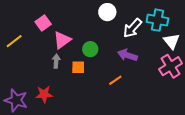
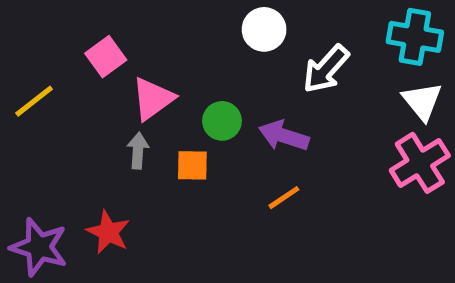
cyan cross: (157, 20) -> (415, 37), moved
purple arrow: (127, 55) -> (284, 136), moved
red star: (44, 94) -> (108, 232), turned 30

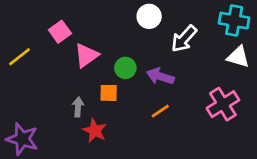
white triangle: (422, 101) -> (238, 57), turned -35
gray arrow: (138, 151) -> (78, 107), moved
pink cross: (420, 163) -> (223, 104), moved
red star: (108, 232) -> (95, 131), moved

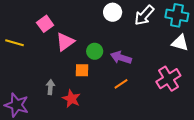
white arrow: (184, 39) -> (144, 15), moved
yellow line: (20, 57) -> (15, 43), turned 54
gray arrow: (78, 107) -> (50, 87), moved

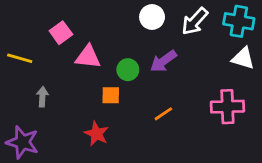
pink triangle: (65, 42) -> (88, 57), turned 42
purple arrow: (121, 58) -> (163, 61), moved, turned -54
pink cross: (168, 79) -> (227, 107), turned 30
gray arrow: (50, 87) -> (42, 97), moved

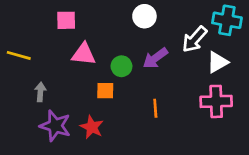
white arrow: (195, 21) -> (194, 39), moved
pink square: (61, 33) -> (66, 20), moved, turned 35
white triangle: (243, 58) -> (217, 62), moved, turned -45
orange line: (163, 114) -> (155, 108), turned -60
purple star: (23, 142) -> (55, 126), moved

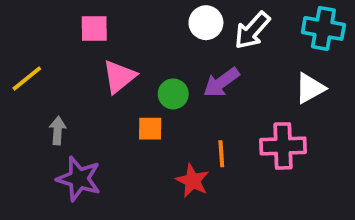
white arrow: (194, 39) -> (252, 30), moved
pink triangle: (84, 54) -> (119, 77), turned -45
yellow line: (19, 55) -> (27, 79), turned -55
pink cross: (216, 101) -> (283, 146), moved
red star: (92, 127) -> (192, 181), moved

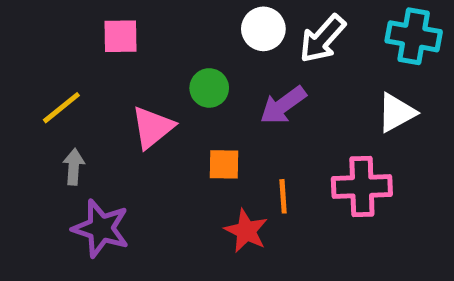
pink triangle: (119, 77) -> (153, 127), moved
yellow line: (27, 79) -> (61, 108), moved
green circle: (173, 94) -> (209, 88), moved
orange square: (150, 129) -> (224, 164), moved

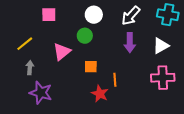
white circle: (263, 29) -> (94, 15), moved
purple arrow: (283, 105) -> (130, 43), moved, turned -54
pink cross: (362, 187) -> (163, 78), moved

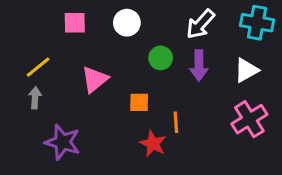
white circle: (94, 15) -> (127, 23), moved
green circle: (85, 36) -> (161, 58), moved
gray arrow: (30, 68) -> (35, 98), moved
pink cross: (163, 78) -> (249, 119), turned -30

